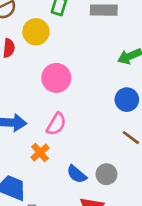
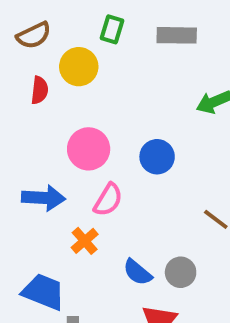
pink circle: (56, 78) -> (89, 149), moved
blue circle: (127, 100) -> (157, 157), moved

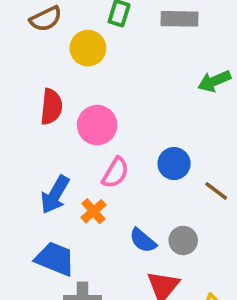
red semicircle: (40, 90) -> (51, 107), moved, size x1.4
blue circle: (157, 157) -> (174, 164), moved
blue arrow: (44, 198) -> (55, 195), moved, turned 117

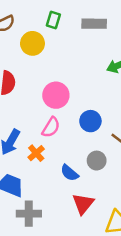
pink circle: (97, 125) -> (56, 95), moved
gray circle: (183, 240) -> (97, 161), moved

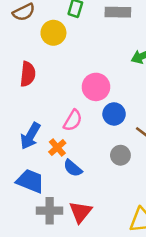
pink circle: (56, 95) -> (96, 87), moved
blue semicircle: (69, 173) -> (73, 168), moved
red triangle: (83, 204) -> (81, 212), moved

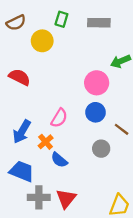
red semicircle: (28, 74) -> (19, 77), turned -70
pink circle: (96, 87) -> (97, 83), moved

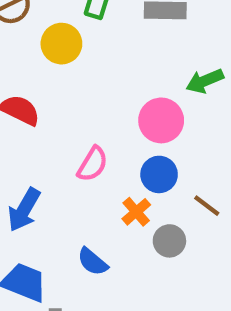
pink semicircle: (59, 118) -> (93, 164), moved
orange cross: (46, 142) -> (136, 212), moved

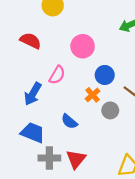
pink circle: (161, 120) -> (83, 46), moved
pink semicircle: (93, 164) -> (57, 75), moved

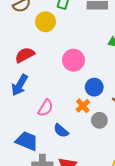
red semicircle: (31, 41) -> (25, 55), turned -54
pink semicircle: (57, 75) -> (45, 108), moved
blue arrow: (33, 94) -> (20, 85), moved

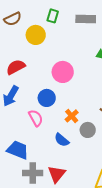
blue circle: (94, 87) -> (47, 98), moved
pink semicircle: (45, 108) -> (36, 118), turned -60
blue semicircle: (61, 131) -> (62, 140), moved

